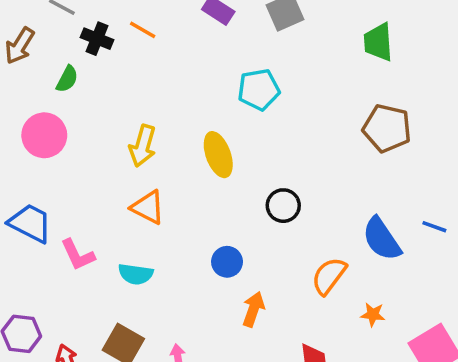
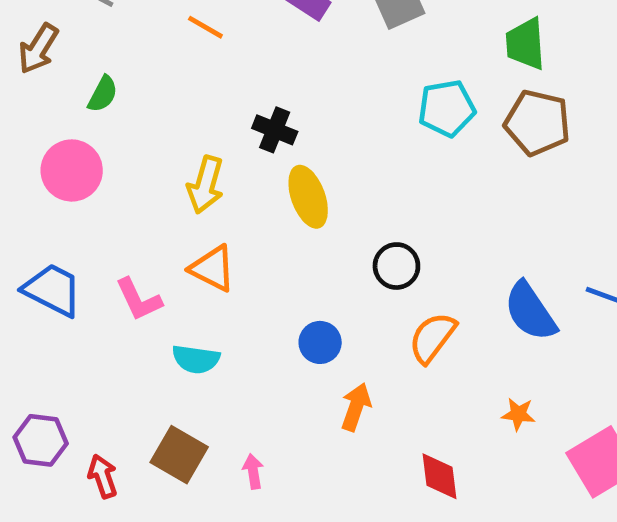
black cross: (97, 39) -> (275, 130), moved
cyan pentagon: (259, 90) -> (447, 108), moved
brown pentagon: (387, 128) -> (537, 123), moved
pink L-shape: (78, 255) -> (139, 299), moved
orange semicircle: (329, 276) -> (432, 338), moved

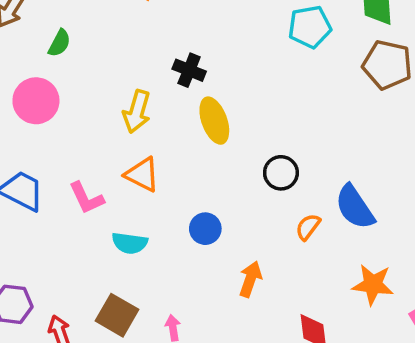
cyan pentagon: (447, 108) -> (310, 27), moved
blue semicircle: (530, 311) -> (355, 207), moved
orange semicircle: (432, 338) -> (308, 227), size x0.7
blue circle: (320, 342) -> (205, 229), moved
orange star: (518, 414) -> (373, 285), size x1.6

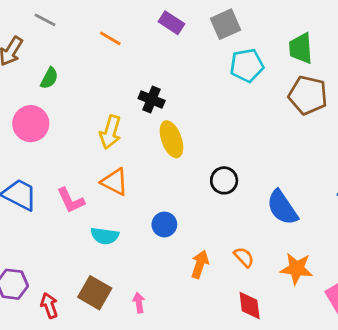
orange semicircle: (308, 227) -> (244, 257), moved, turned 100

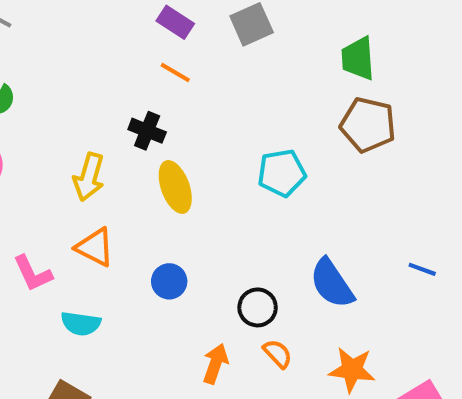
orange line: (110, 38) -> (175, 73), moved
cyan pentagon: (247, 65) -> (282, 173), moved
black circle: (224, 180) -> (258, 307), moved
blue circle: (164, 225) -> (169, 281), moved

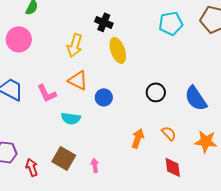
cyan pentagon: (282, 173) -> (171, 23), moved
blue circle: (169, 281) -> (104, 97), moved
black circle: (258, 307) -> (156, 92), moved

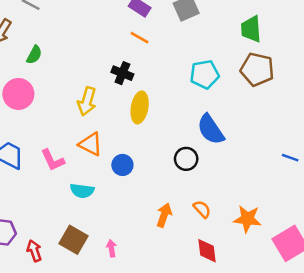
yellow ellipse: (118, 50) -> (140, 107), turned 30
blue semicircle: (196, 98) -> (211, 129), moved

